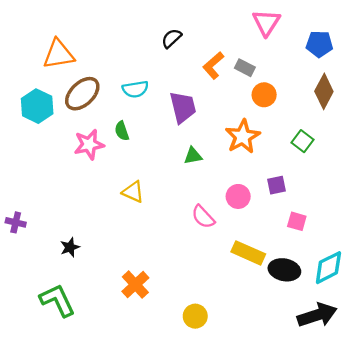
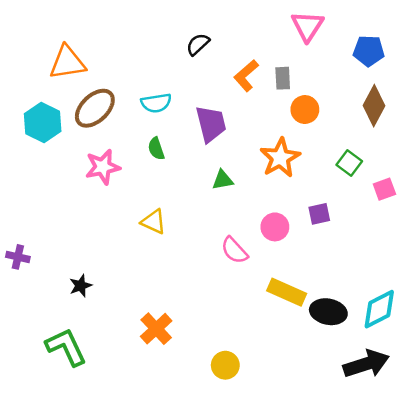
gray rectangle: (245, 68) -> (283, 78), turned 60
green semicircle: (122, 131) -> (156, 149), moved
pink square: (297, 221) -> (384, 189), moved, turned -36

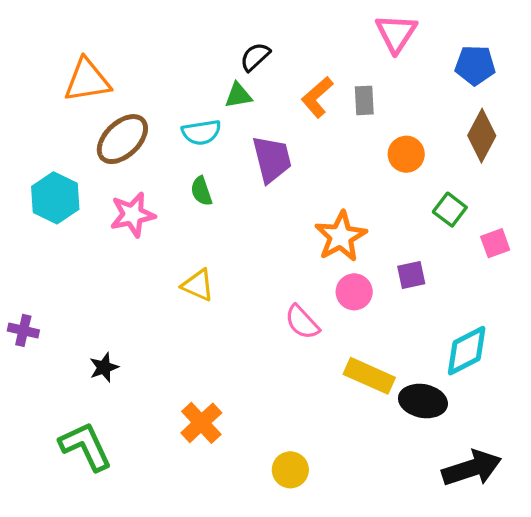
orange circle: (305, 110) -> (406, 154), moved
cyan hexagon: (43, 123) -> (55, 198), moved
orange star: (280, 158) -> (341, 236), moved
green triangle: (223, 180) -> (238, 95), moved
cyan diamond: (379, 309) -> (467, 351), moved

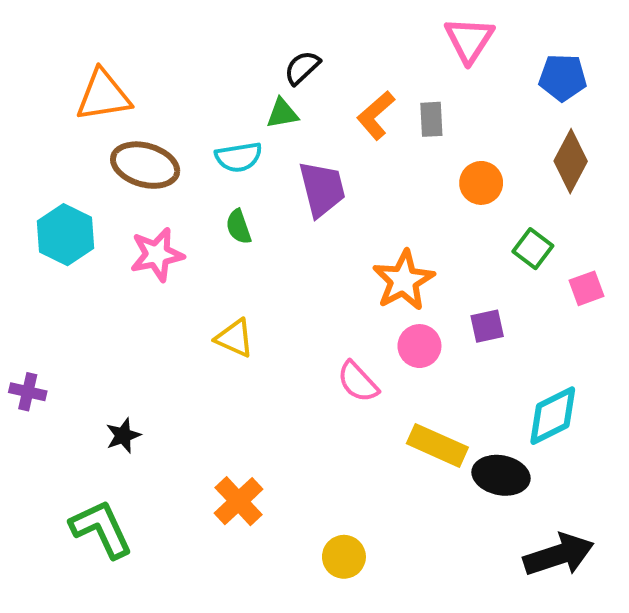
brown ellipse: (122, 139) -> (145, 165), turned 60

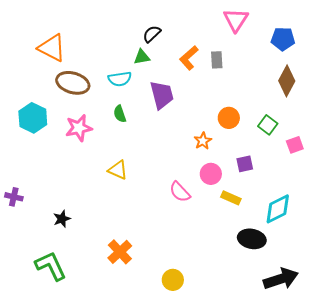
orange triangle: (103, 95) -> (52, 48), turned 36
orange circle: (481, 183) -> (229, 118), moved
orange star: (404, 280) -> (203, 141), size x0.6
yellow rectangle: (437, 445) -> (231, 198), moved, size x0.7

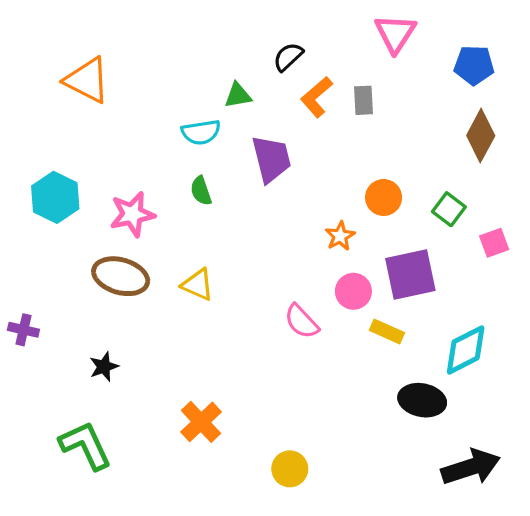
black semicircle: (152, 34) -> (288, 57), moved
brown ellipse: (73, 83) -> (121, 276), moved
purple square: (245, 164) -> (410, 275), size x1.8

